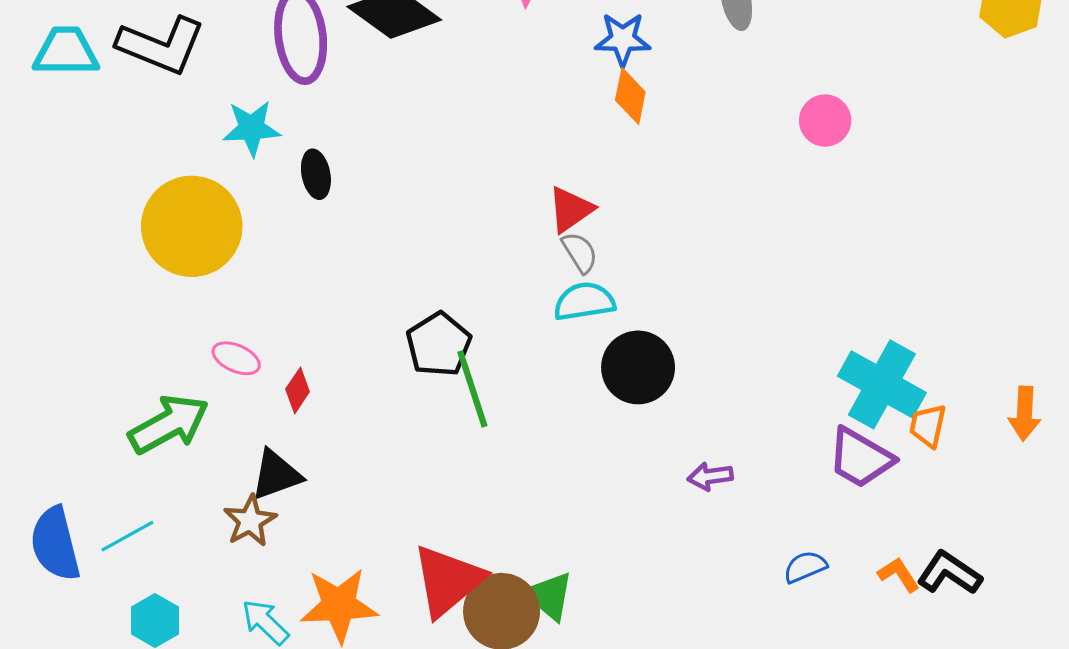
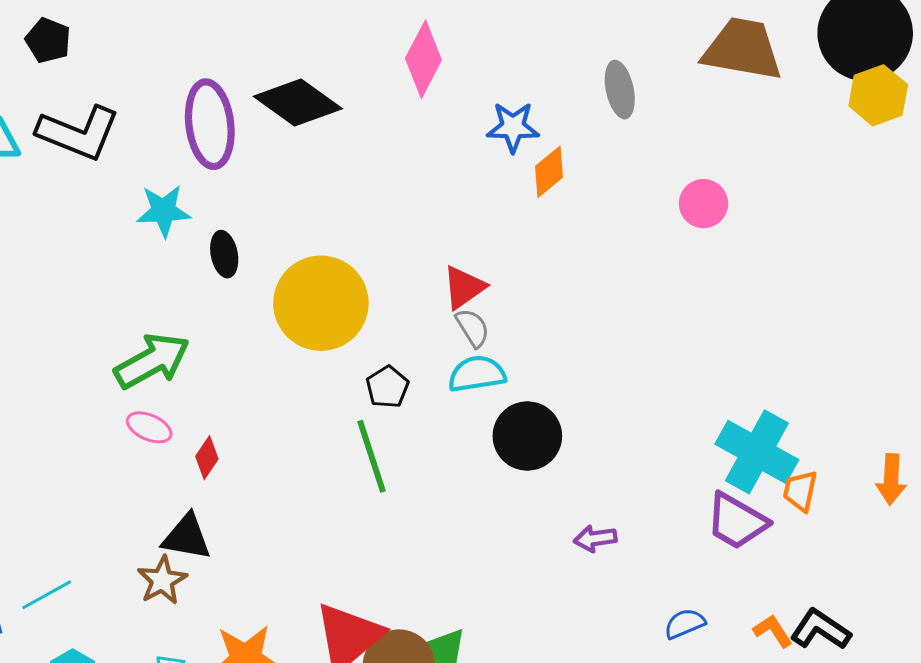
orange diamond: (630, 96) -> (549, 172), moved, turned 39
yellow circle: (192, 226) -> (321, 303), moved
black pentagon: (439, 344) -> (387, 387), moved, size x0.7
green arrow: (169, 424) -> (152, 361), moved
black triangle: (276, 475) -> (187, 537), turned 30

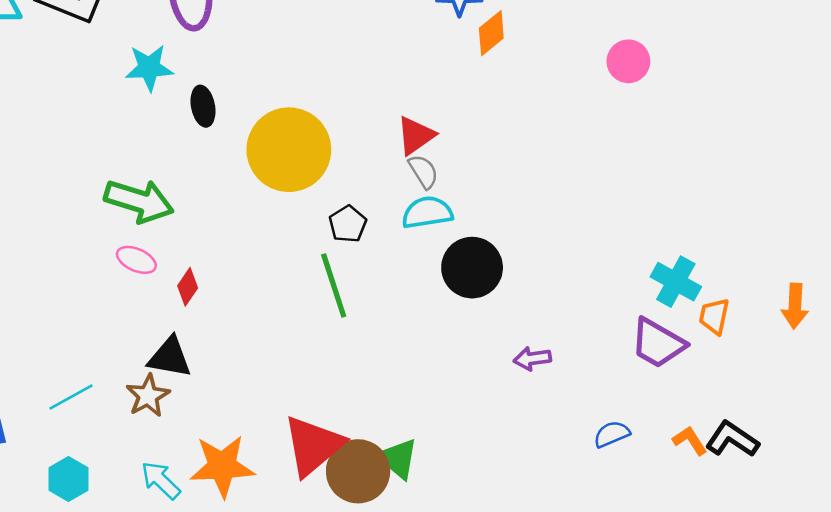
green arrow: (152, 361) -> (139, 201), turned 46
cyan cross: (757, 452) -> (676, 282), size x0.7
cyan line: (47, 595) -> (71, 397), moved

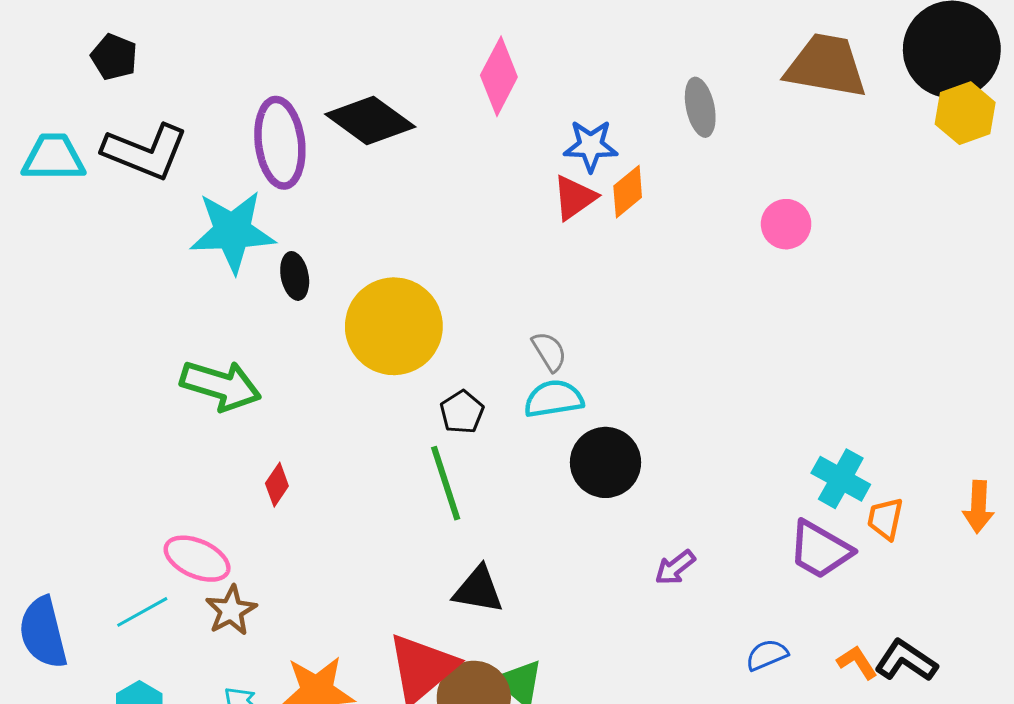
cyan star: (149, 68) -> (233, 232), size x1.5
red triangle: (416, 136) -> (574, 198), moved
pink ellipse: (136, 260) -> (197, 559), moved, size x1.4
black triangle: (170, 357) -> (478, 590), moved
purple arrow: (532, 359) -> (675, 568), turned -30

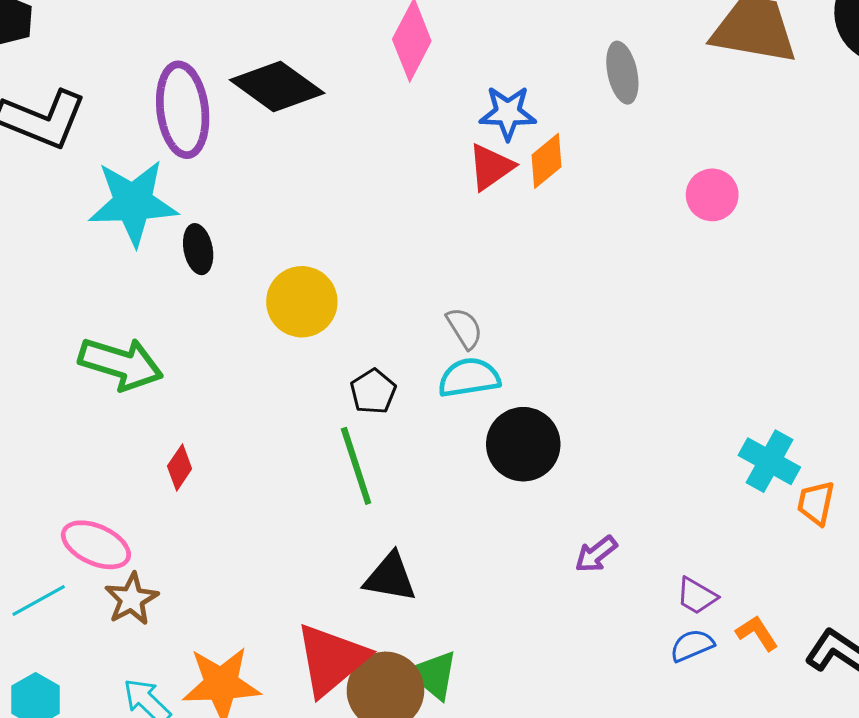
yellow circle: (394, 326) -> (302, 302), size x0.7
purple trapezoid: (820, 550) -> (697, 596), moved, size x0.6
orange L-shape: (857, 662) -> (757, 633), moved

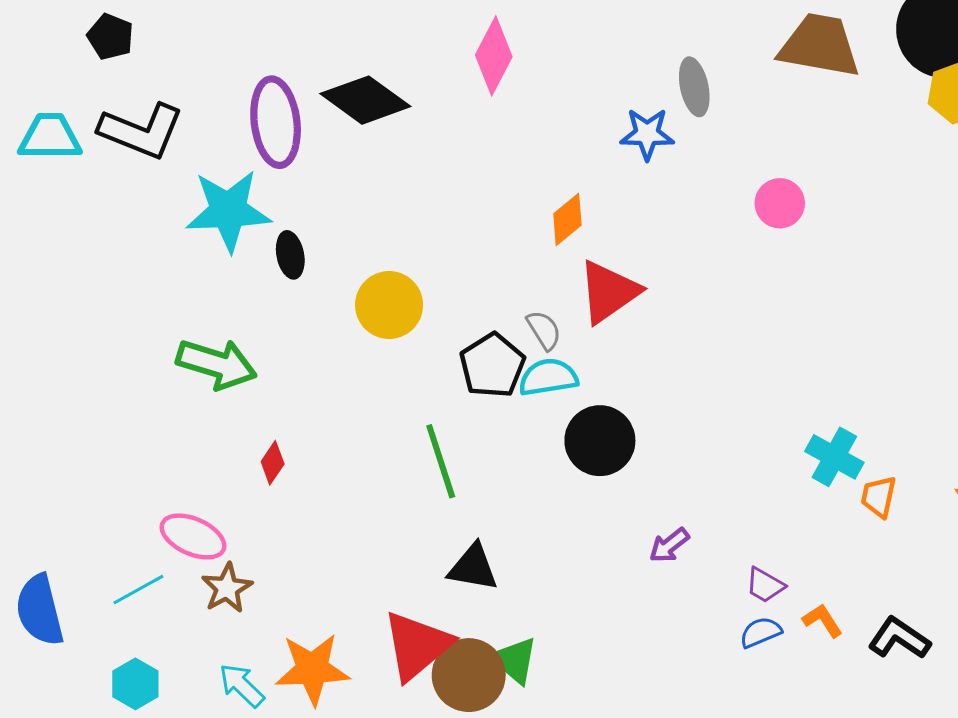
blue star: (508, 113) -> (647, 134), moved
orange diamond: (546, 161) -> (567, 219), moved
red triangle: (491, 167) -> (609, 292), moved, size x1.4
black pentagon: (373, 392) -> (492, 365), moved, size x1.5

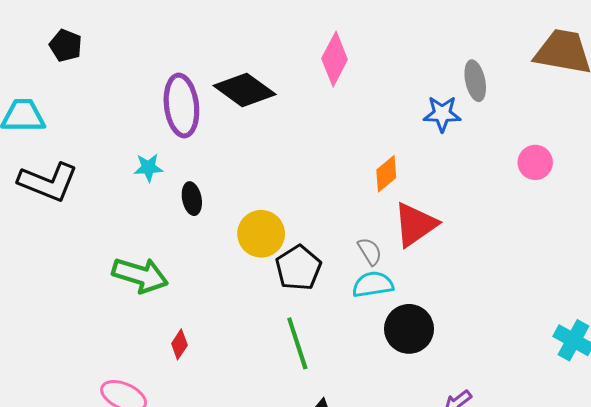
black L-shape: (141, 131) -> (48, 182), moved
cyan star: (228, 211) -> (148, 168), size x0.5
black pentagon: (492, 365) -> (298, 268), moved

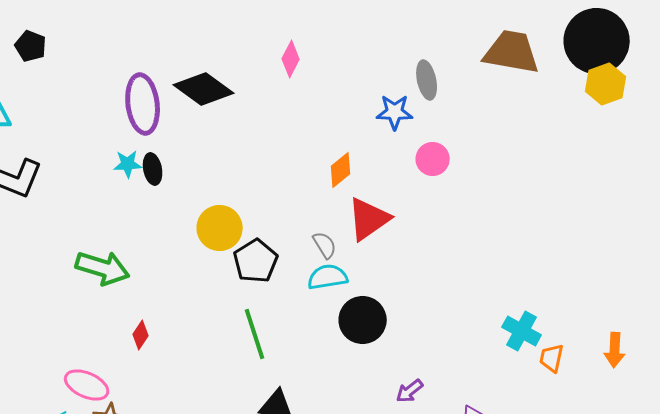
pink diamond: (335, 59) -> (291, 59), size x0.7
pink circle: (535, 162) -> (433, 159), moved
cyan star: (148, 168) -> (128, 164), moved
black ellipse: (192, 199) -> (153, 169), moved

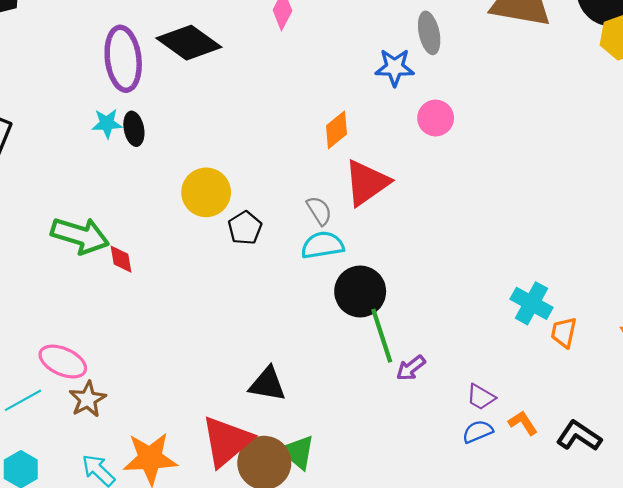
black pentagon: (256, 261) -> (245, 228), size x0.7
green line: (255, 334) -> (382, 336), moved
red diamond: (141, 335) -> (121, 259), moved, turned -44

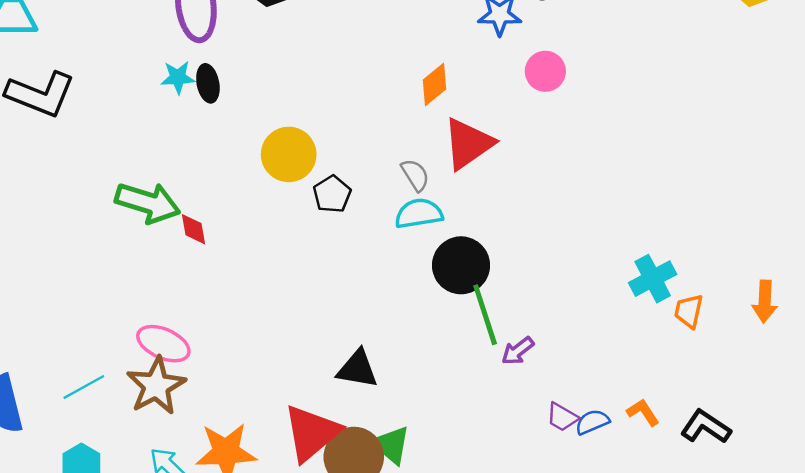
cyan cross: (531, 303) -> (653, 279), turned 33
pink ellipse: (63, 362) -> (163, 344), moved
purple trapezoid: (481, 397) -> (562, 417), moved
brown star: (88, 399) -> (156, 386), size x1.4

